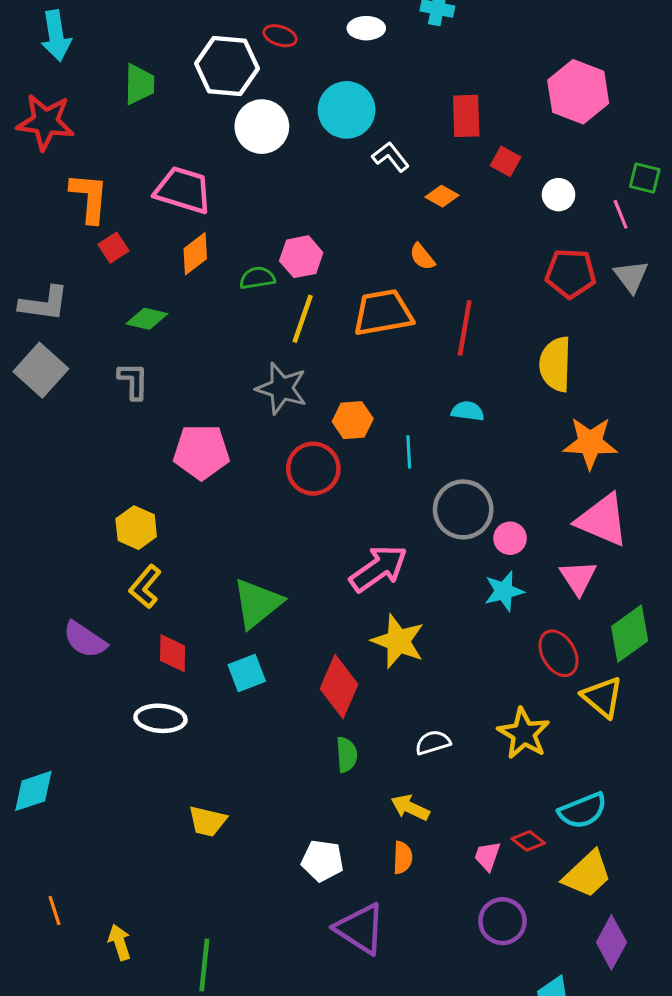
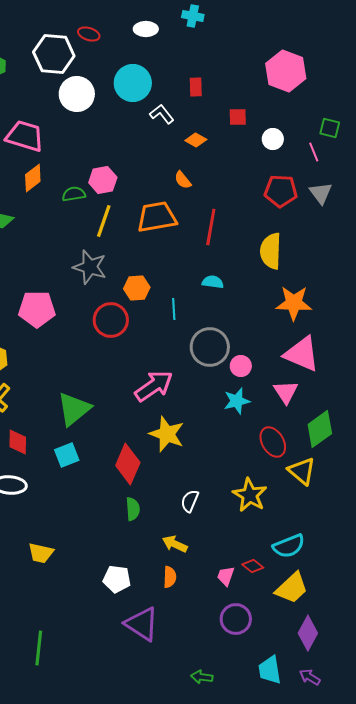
red rectangle: (466, 116) -> (196, 87), moved, size x0.7
red square: (506, 161) -> (238, 117), turned -30
white semicircle: (433, 743) -> (190, 501), turned -50

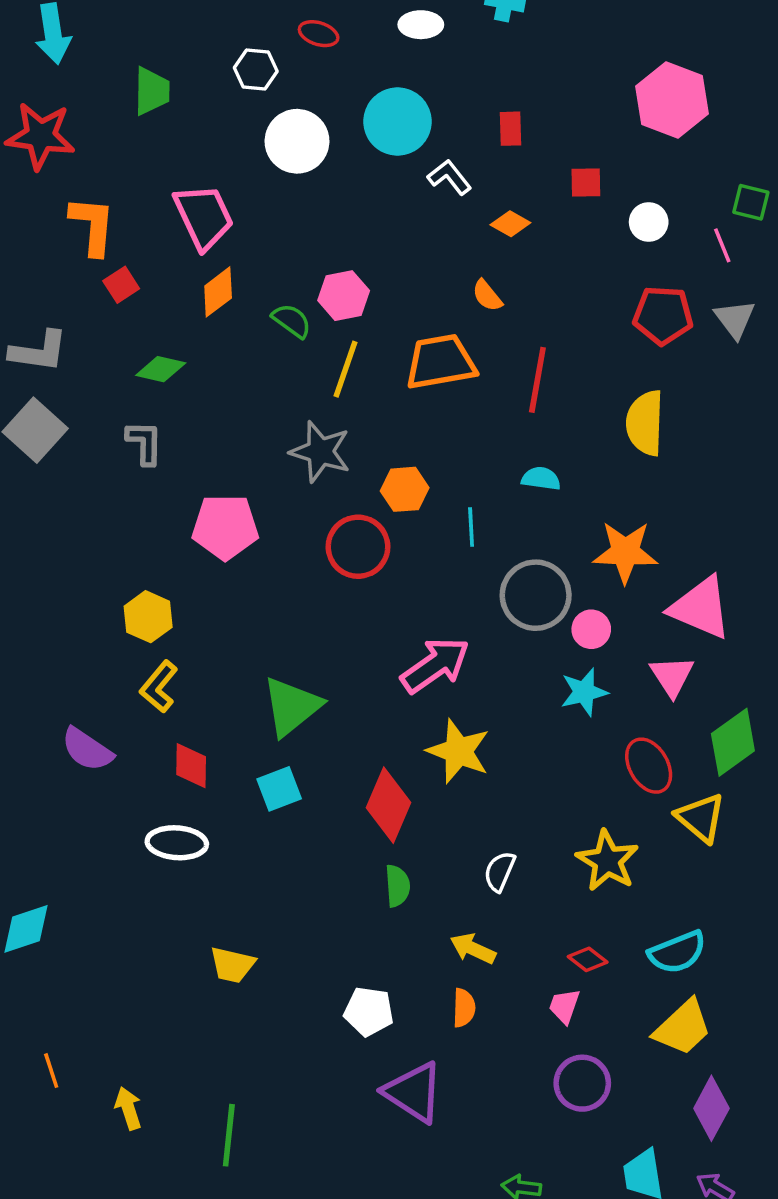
white hexagon: (54, 54) -> (256, 70), size x0.6
pink trapezoid: (25, 136) -> (204, 217), turned 48
green semicircle: (74, 194) -> (292, 321), turned 45
orange star: (294, 303) -> (625, 552), moved
red diamond: (253, 566) -> (588, 959), moved

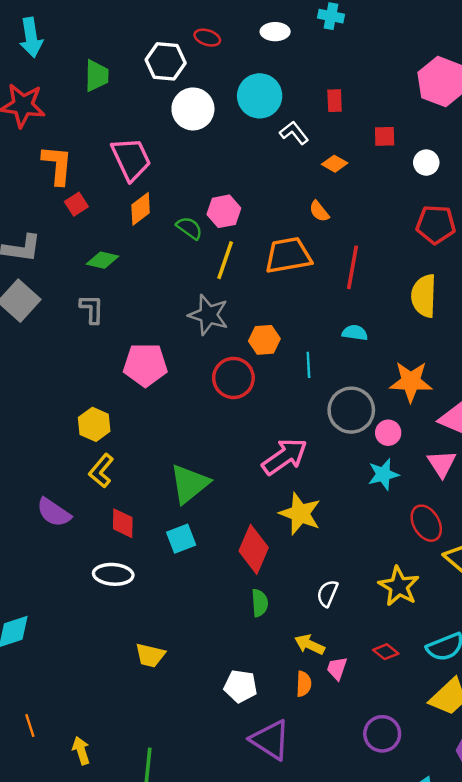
white hexagon: (256, 70) -> (166, 61), size x1.4
pink trapezoid: (564, 1006) -> (337, 668), moved

